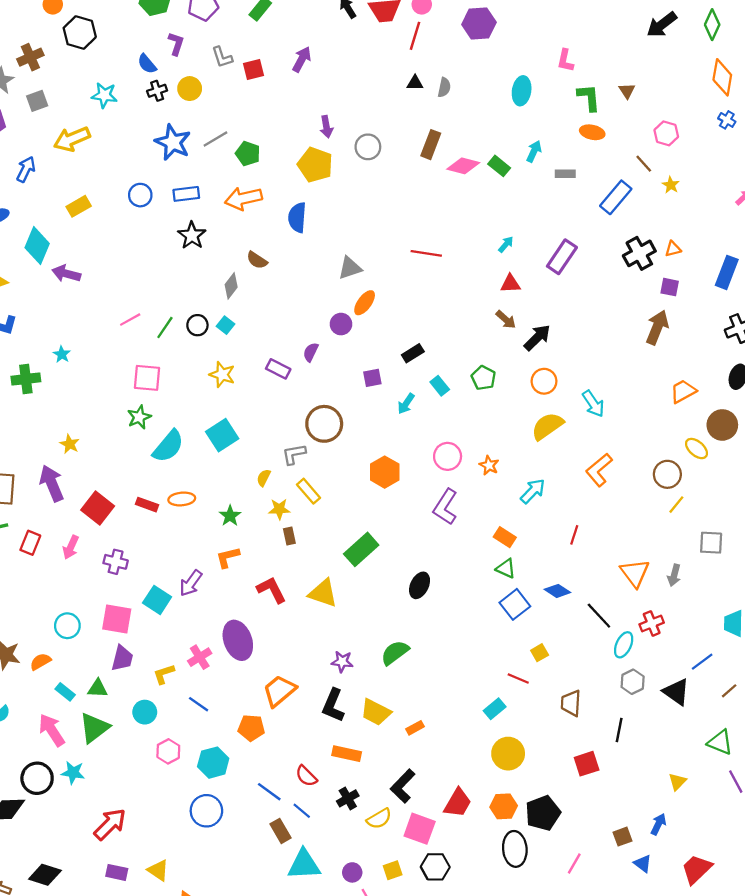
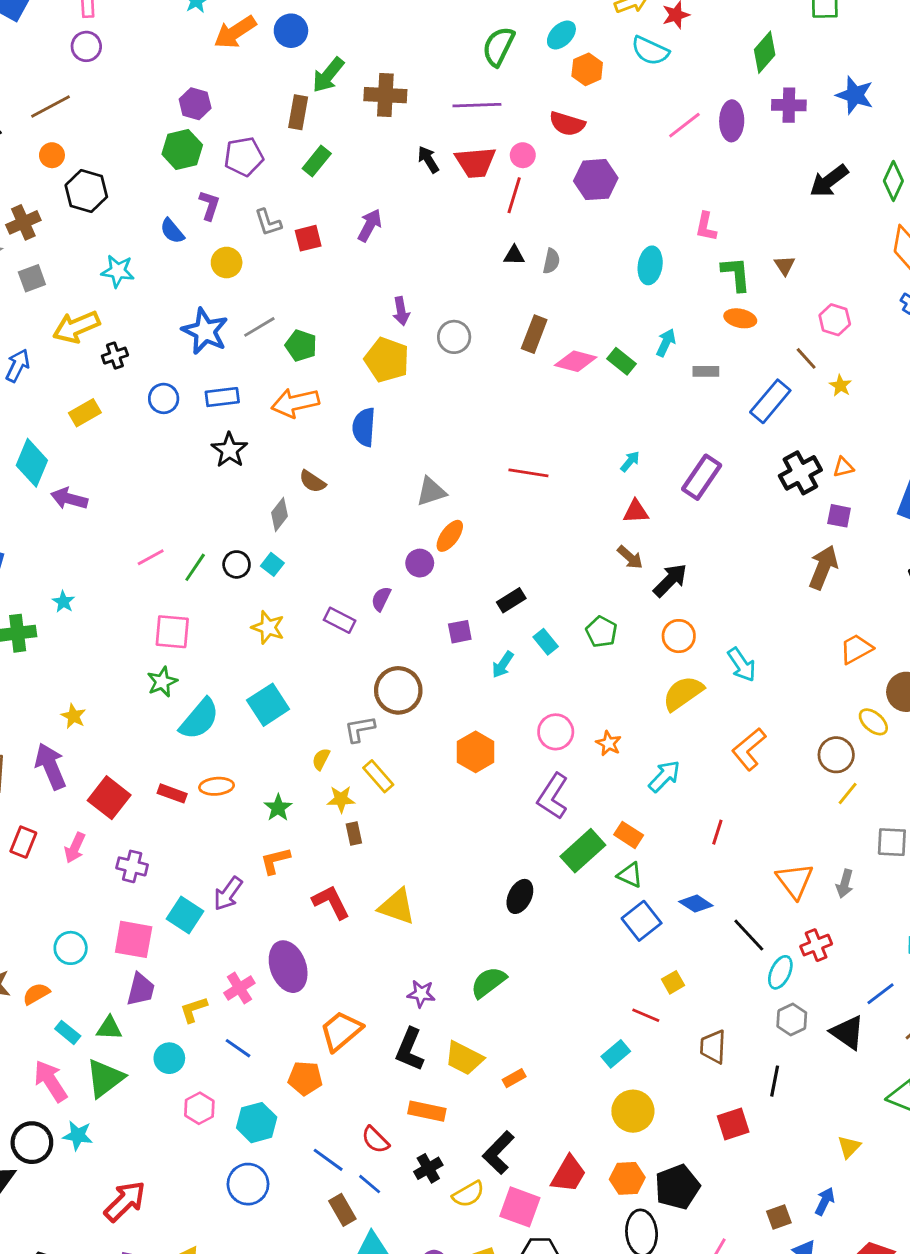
black cross: (157, 91) -> (115, 356), moved
green rectangle: (361, 549) -> (583, 851), moved

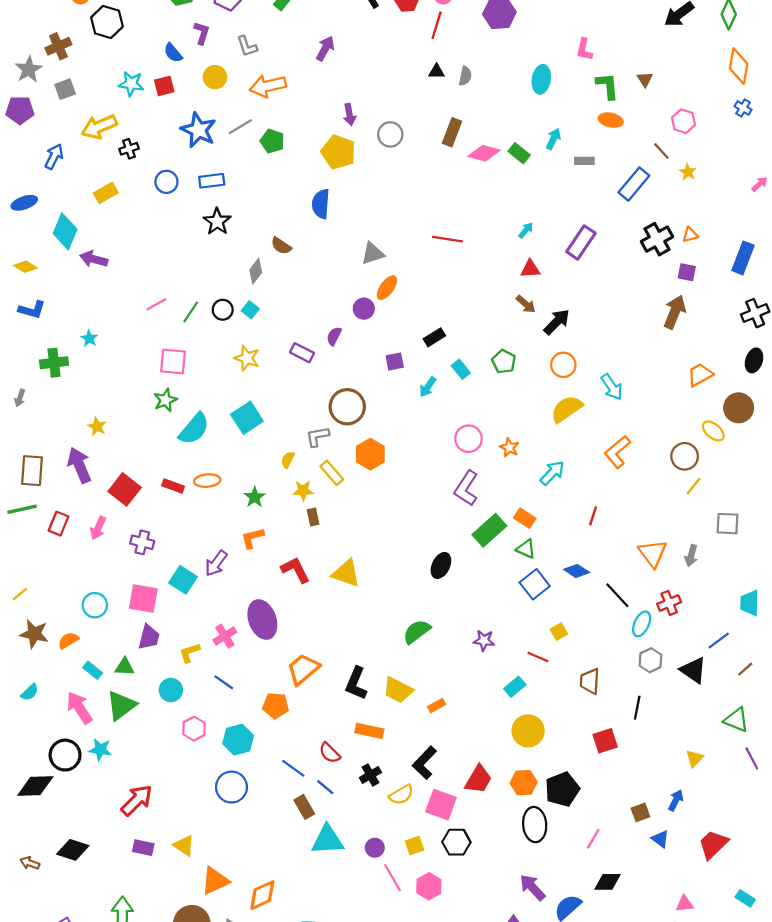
red square: (308, 238) -> (164, 86), moved
orange arrow: (295, 403) -> (268, 86), moved
orange hexagon: (476, 752) -> (370, 454), moved
purple star: (421, 994) -> (484, 640), moved

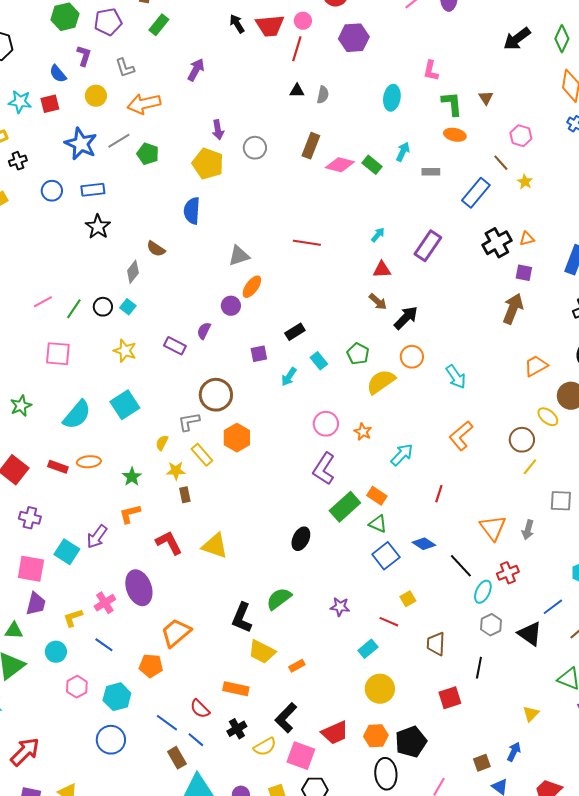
green star: (165, 400) -> (21, 406), moved
yellow semicircle: (567, 409) -> (381, 382), moved
black L-shape: (356, 683) -> (242, 618), moved
red trapezoid: (478, 779) -> (335, 733), turned 36

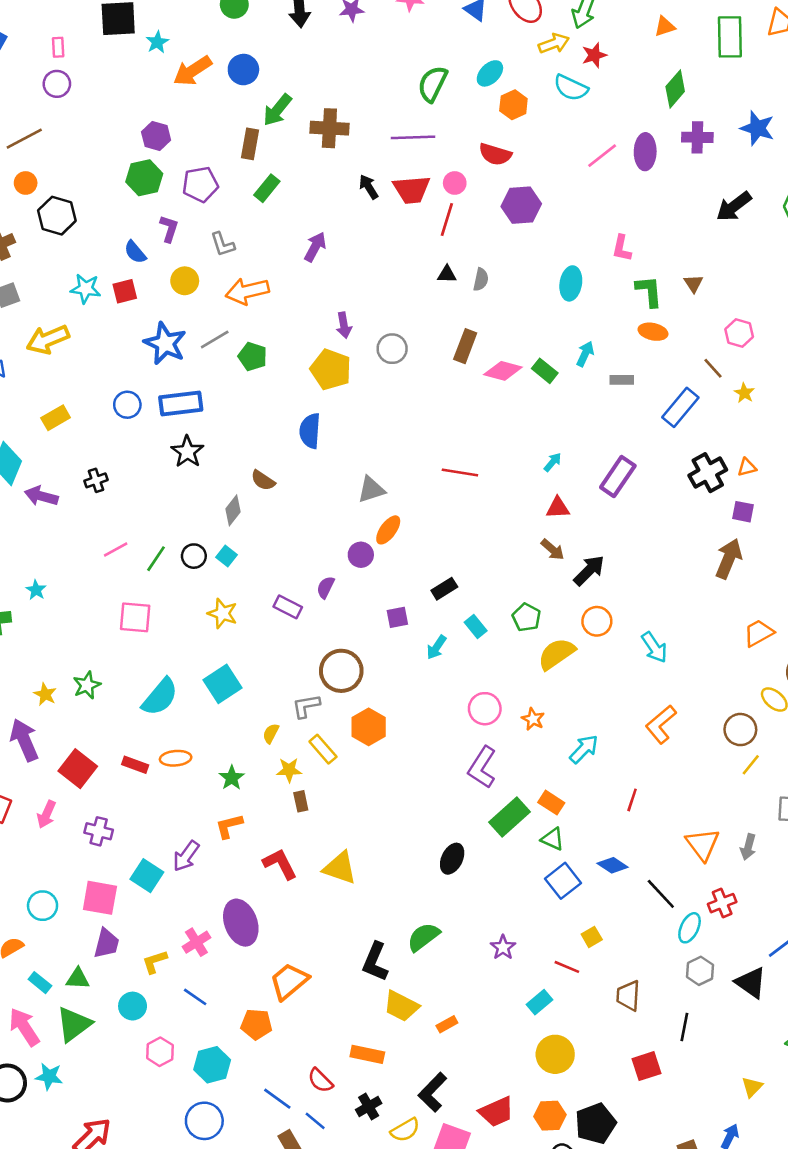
black cross: (18, 161) -> (96, 480), moved
blue rectangle: (93, 190) -> (181, 403), size x1.4
purple star: (340, 607) -> (503, 947), turned 30

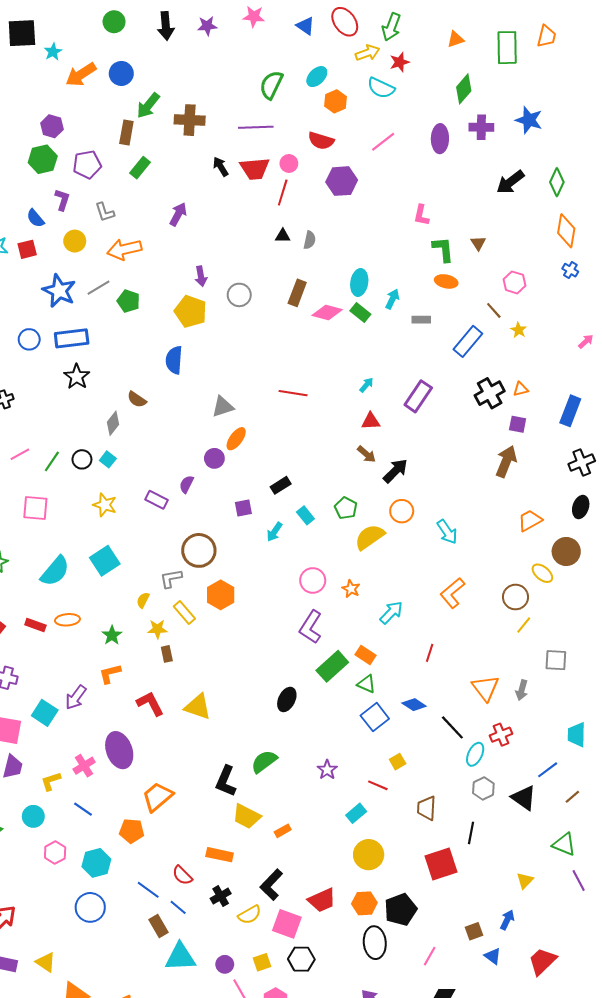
pink line: (602, 156) -> (383, 142), moved
cyan ellipse: (571, 283) -> (359, 282), moved
red square: (646, 1066) -> (441, 864), size x1.4

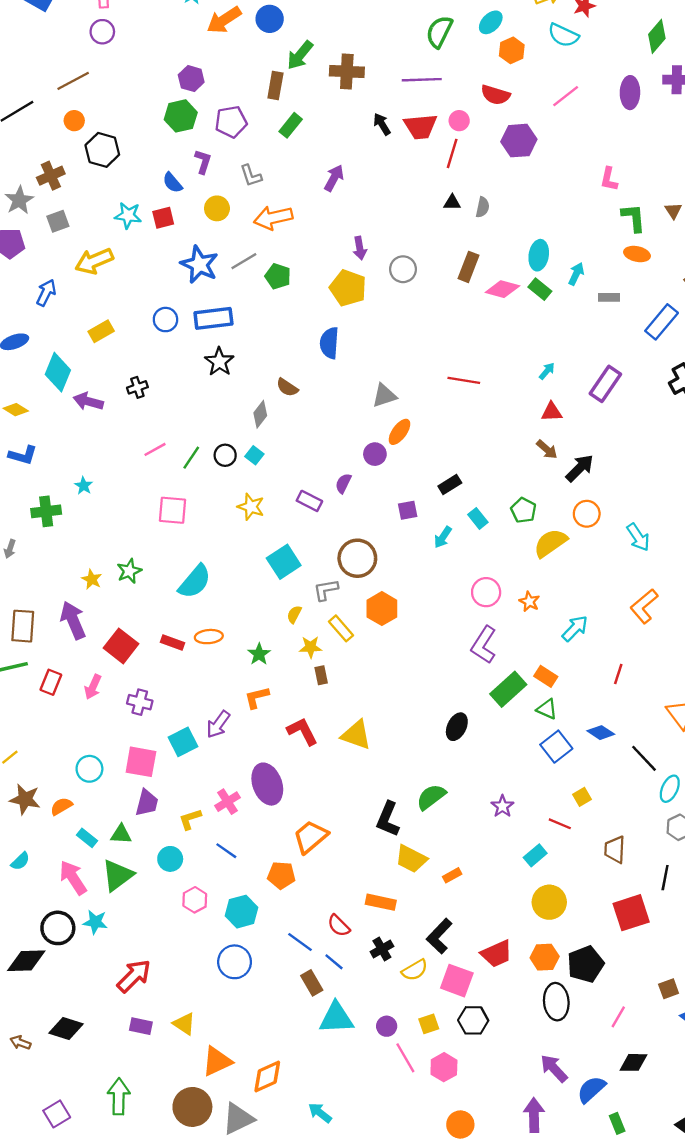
cyan square: (105, 561) -> (284, 562), moved
cyan square: (45, 713) -> (183, 742), turned 30

